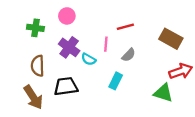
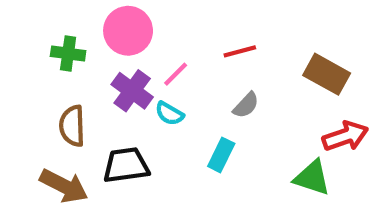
pink circle: (67, 16) -> (128, 31), size x1.5
pink line: (106, 44) -> (176, 74), moved, turned 40
brown arrow: (33, 97) -> (64, 186), turned -30

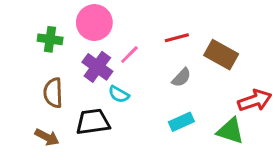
brown rectangle: (327, 74) -> (221, 55), moved
cyan semicircle: (169, 114) -> (119, 94), moved
cyan rectangle: (221, 155) -> (181, 122), moved, turned 40
brown arrow: (64, 186) -> (47, 137), size x0.7

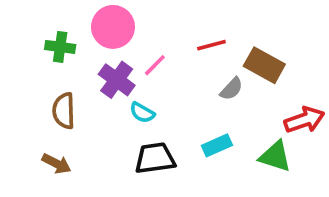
gray semicircle: (181, 78) -> (231, 89), moved
black trapezoid: (93, 122) -> (155, 158), moved

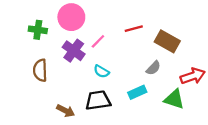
gray semicircle: (231, 89) -> (153, 68), moved
cyan semicircle: (142, 113) -> (101, 71), moved
brown arrow: (56, 164) -> (66, 111), moved

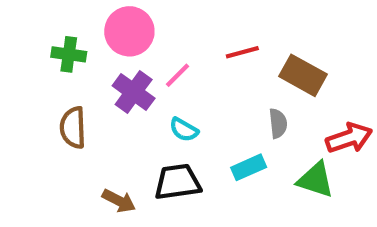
gray semicircle: (153, 68) -> (278, 123), turned -49

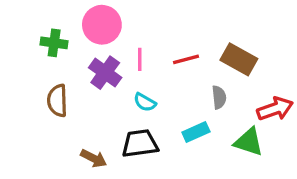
red line: (242, 52) -> (186, 59), moved
pink line: (178, 75) -> (140, 59), turned -45

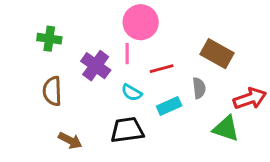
pink circle: (102, 25) -> (141, 22), moved
red line: (186, 59) -> (162, 69), moved
cyan rectangle: (196, 132) -> (169, 106), moved
brown arrow: (94, 158) -> (70, 140), moved

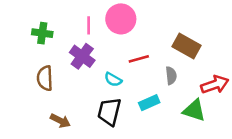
pink line: (127, 54) -> (89, 25), moved
cyan rectangle: (169, 106) -> (149, 103), moved
black trapezoid: (127, 130) -> (109, 112), turned -68

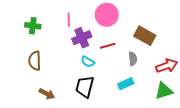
pink circle: (121, 19) -> (107, 15), moved
purple cross: (82, 56) -> (82, 38), moved, turned 30
cyan rectangle: (149, 103) -> (126, 84), moved
green triangle: (194, 110) -> (164, 91), moved, turned -36

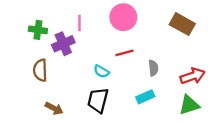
brown rectangle: (145, 36) -> (182, 24), moved
purple cross: (82, 38) -> (63, 44), moved

